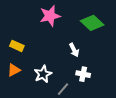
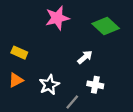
white arrow: (74, 50) -> (85, 57), turned -104

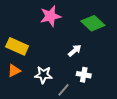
yellow rectangle: (19, 53) -> (17, 46), size x1.5
white star: (49, 85) -> (43, 75), turned 30

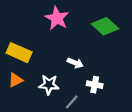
pink star: (50, 16) -> (57, 18), turned -30
white arrow: (75, 50) -> (75, 63), moved, turned 64

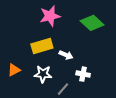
pink star: (57, 18) -> (50, 16), turned 30
yellow rectangle: (19, 53) -> (42, 46), moved, turned -40

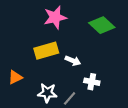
white star: (43, 74) -> (47, 93), moved

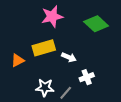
orange triangle: (15, 77) -> (18, 60), moved
white cross: (92, 82) -> (87, 77), turned -32

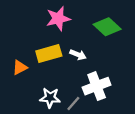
white arrow: (69, 57) -> (78, 55), moved
white cross: (87, 77) -> (97, 86), size x1.6

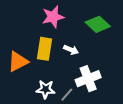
yellow rectangle: (49, 53) -> (44, 49), turned -65
orange triangle: (20, 67) -> (18, 62), size x1.5

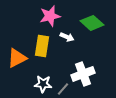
white arrow: (71, 50) -> (67, 37), moved

